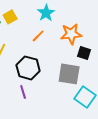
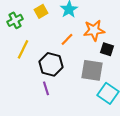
yellow square: (10, 17) -> (41, 11), moved
orange line: (38, 36) -> (67, 39), moved

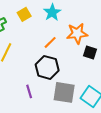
black hexagon: (51, 64) -> (47, 67), moved
gray square: (92, 70) -> (64, 92), moved

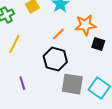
purple line: (29, 91) -> (22, 83), moved

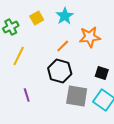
black square: (98, 44) -> (102, 73), moved

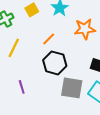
orange line: (63, 46) -> (49, 39), moved

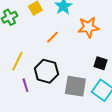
yellow line: (14, 48) -> (17, 61), moved
black hexagon: (55, 63) -> (46, 71), moved

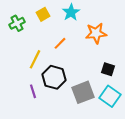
yellow line: (17, 61) -> (35, 59), moved
gray square: (75, 86) -> (83, 92), turned -30

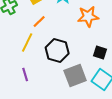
orange line: (60, 43) -> (39, 22), moved
black hexagon: (54, 77) -> (57, 50), moved

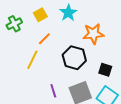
black hexagon: (57, 50) -> (74, 58), moved
purple line: (25, 74) -> (53, 91), moved

